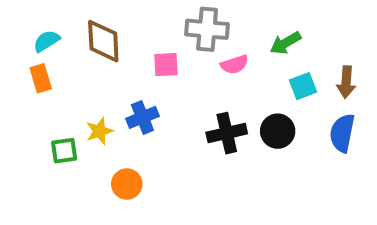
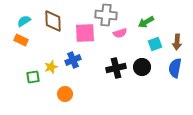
pink square: (166, 65) -> (85, 33), size x1.5
orange rectangle: (41, 78) -> (21, 40), turned -48

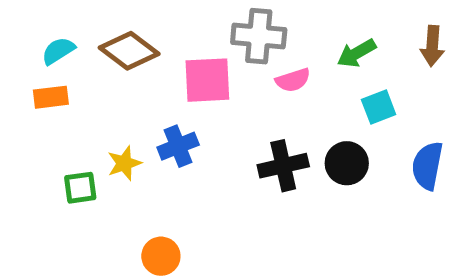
brown diamond: (53, 21) -> (129, 51), turned -50
orange rectangle: (21, 40) -> (51, 97), turned -32
brown arrow: (177, 42) -> (432, 46), moved
orange circle: (65, 94) -> (161, 256), moved

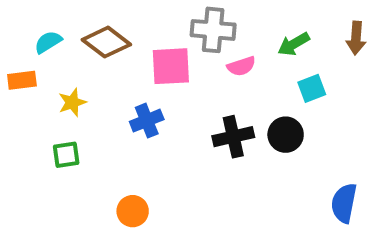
orange rectangle: (51, 97) -> (22, 80), moved
yellow star: (124, 163) -> (72, 102), moved
blue semicircle: (427, 166) -> (344, 203), moved

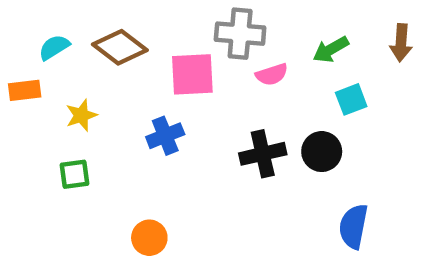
blue semicircle: (344, 203) -> (353, 226), moved

